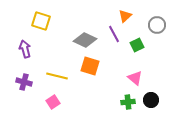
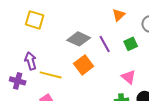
purple line: (114, 34) -> (105, 44), moved
purple arrow: (25, 49) -> (31, 61), moved
orange square: (90, 66) -> (84, 65), turned 36

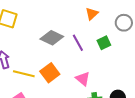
orange square: (84, 65) -> (50, 73), moved
pink triangle: (129, 77) -> (83, 79), moved

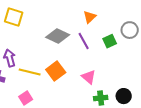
orange triangle: (92, 14) -> (90, 17), moved
gray circle: (124, 23) -> (130, 30), moved

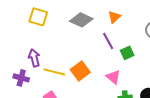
gray diamond: (58, 36) -> (81, 20), moved
green square: (110, 41) -> (127, 53), moved

